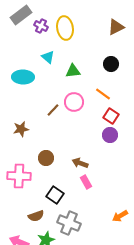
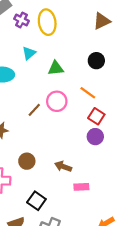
cyan triangle: (48, 57) -> (29, 53), turned 40
pink rectangle: (86, 182) -> (81, 187), moved, turned -64

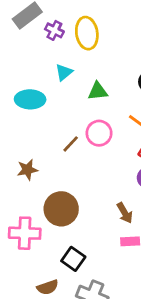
brown circle: (27, 161) -> (61, 209), size x1.6
brown arrow: (63, 167) -> (125, 213), moved, turned -140

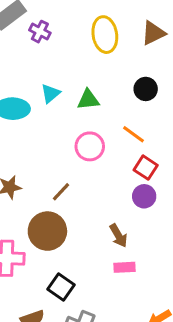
yellow ellipse: (87, 33) -> (105, 35), moved
cyan triangle: (64, 72) -> (50, 93), moved
brown line: (71, 144) -> (61, 192), moved

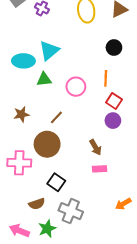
cyan triangle: (50, 93) -> (49, 51), size x1.5
green triangle: (88, 100) -> (44, 79), moved
orange line: (134, 134) -> (106, 78), turned 56

